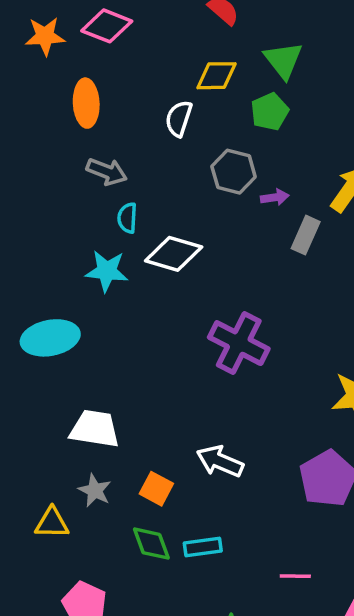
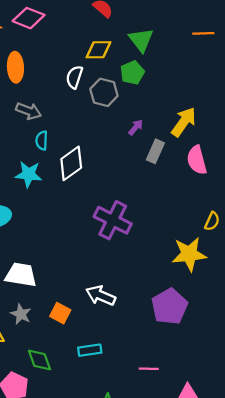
gray hexagon: (234, 172) -> (104, 92), moved
purple arrow: (275, 197) -> (136, 127), turned -42
white diamond: (174, 254) -> (71, 163), turned -52
green diamond: (151, 544) -> (39, 360), moved

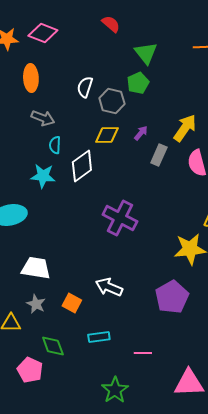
yellow diamond: (98, 50) -> (107, 135), moved
pink line: (149, 369) -> (143, 353), moved

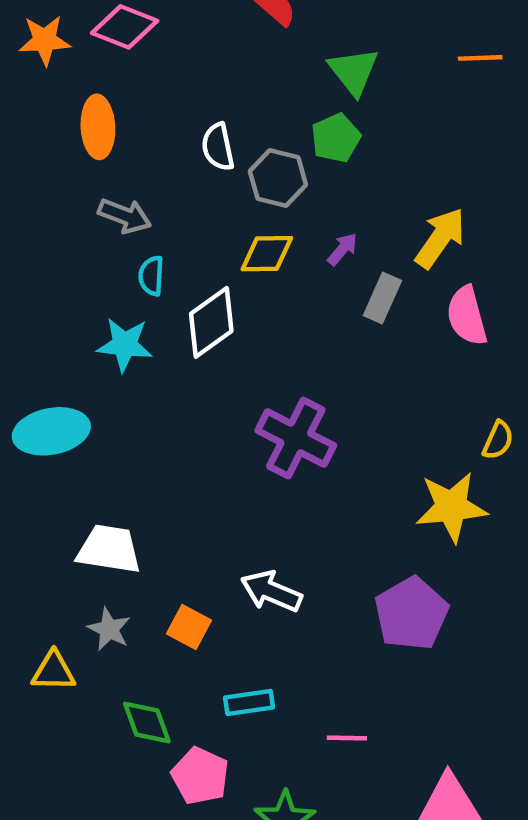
white semicircle: (85, 87) -> (218, 147), turned -30
pink pentagon: (30, 370) -> (200, 776), moved

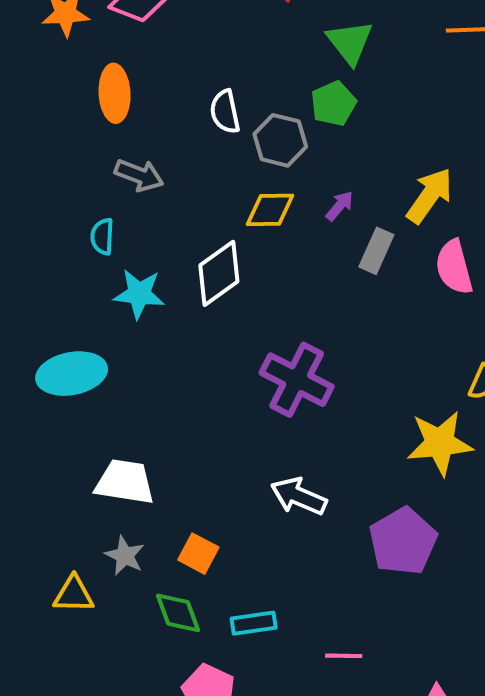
cyan semicircle: (151, 276) -> (102, 236), moved
white arrow: (271, 591) -> (299, 496), moved
green diamond: (147, 722) -> (178, 613), moved

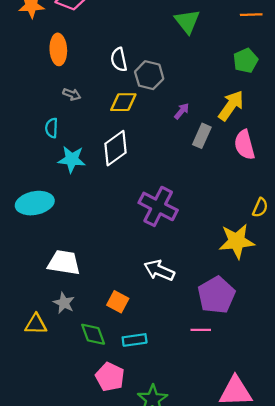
green pentagon: (333, 104) -> (246, 61), moved
gray arrow: (139, 175) -> (72, 94), size x0.7
yellow diamond: (270, 210) -> (123, 102), moved
orange square: (198, 554) -> (118, 302), moved
pink line: (344, 656) -> (201, 330), moved

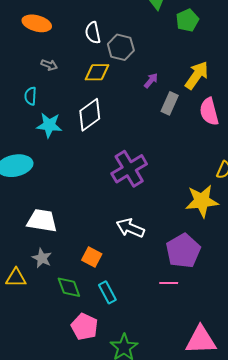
orange ellipse: (58, 49) -> (37, 23), turned -72
green pentagon: (246, 61) -> (187, 20), moved
purple cross: (158, 206) -> (129, 169), turned 32
cyan rectangle: (135, 340) -> (107, 292), turned 70

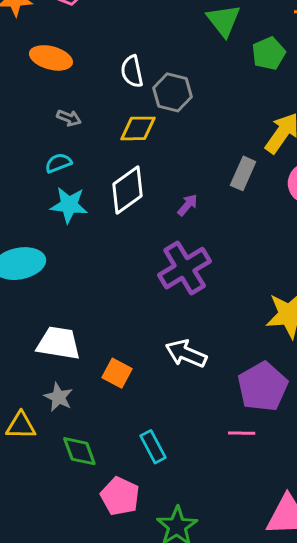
purple arrow: (151, 80) -> (188, 205), moved
cyan semicircle: (31, 96) -> (58, 163), moved, turned 66
orange square: (92, 257) -> (117, 373), moved
green diamond: (69, 287) -> (79, 451), moved

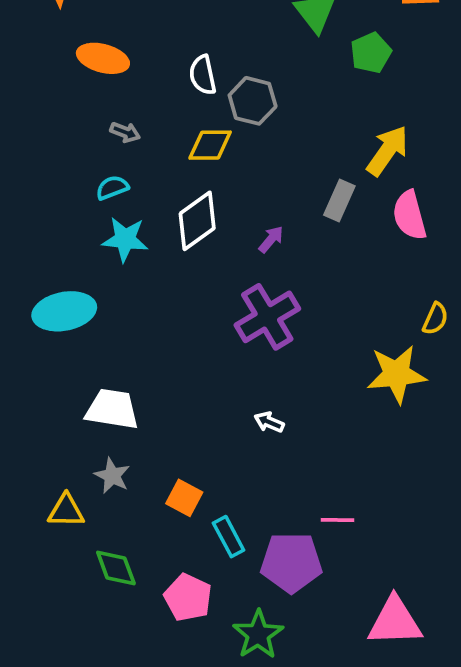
white arrow: (186, 354) -> (269, 422), size x0.6
orange square: (117, 373) -> (184, 498), moved
purple pentagon: (263, 387) -> (291, 562), moved, turned 30
green diamond: (79, 451) -> (116, 568), moved

